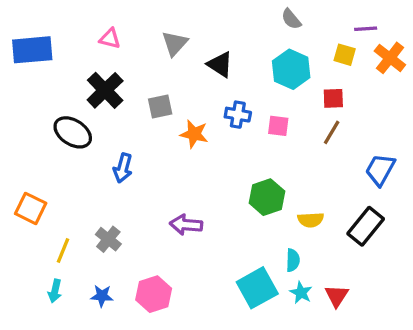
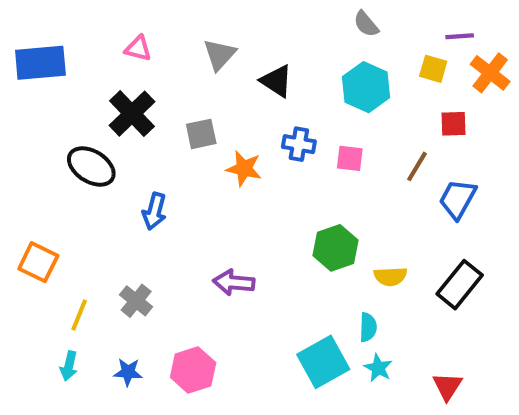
red square: (333, 98) -> (454, 124), moved
blue trapezoid: (380, 170) -> (458, 199), moved
red triangle: (337, 296) -> (447, 386), moved

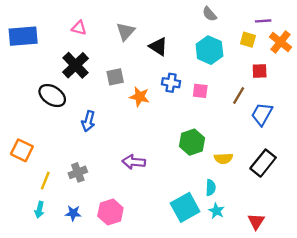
gray cross: (136, 301) -> (78, 172), turned 30

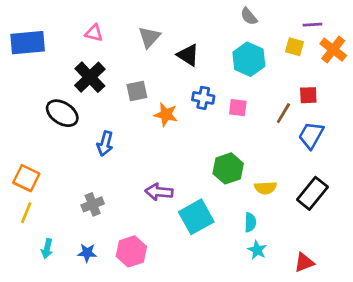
red square: (260, 71) -> (308, 95), moved
yellow line: (45, 181) -> (26, 213), moved
cyan square: (185, 207) -> (196, 217), moved
red triangle: (256, 221) -> (304, 262), turned 36

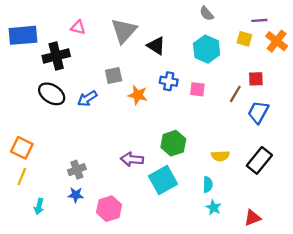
gray triangle: (149, 37) -> (124, 31), size x1.4
black cross: (90, 77) -> (56, 56), moved, turned 30
blue arrow: (105, 144) -> (87, 98), moved, turned 42
green hexagon: (228, 168) -> (173, 143), moved
blue star: (87, 253) -> (76, 195), moved

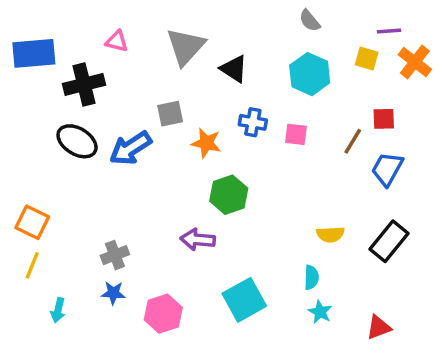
blue arrow: (87, 98) -> (130, 148), size x1.4
green hexagon: (173, 143) -> (229, 195), moved
cyan square: (163, 180) -> (244, 300), moved

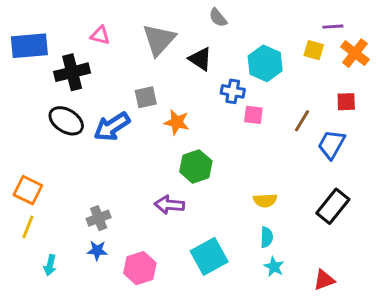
gray semicircle: (310, 21) -> (218, 18), moved
red square: (384, 119) -> (346, 102), moved
blue cross: (253, 122) -> (233, 91), moved
yellow semicircle: (330, 234) -> (265, 200), moved

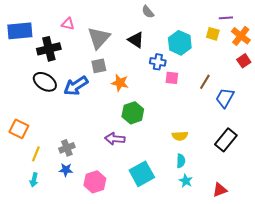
gray triangle: (159, 40) -> (99, 38), moved
red square: (346, 102) -> (244, 61), moved, turned -32
yellow line: (28, 227) -> (36, 154), moved

